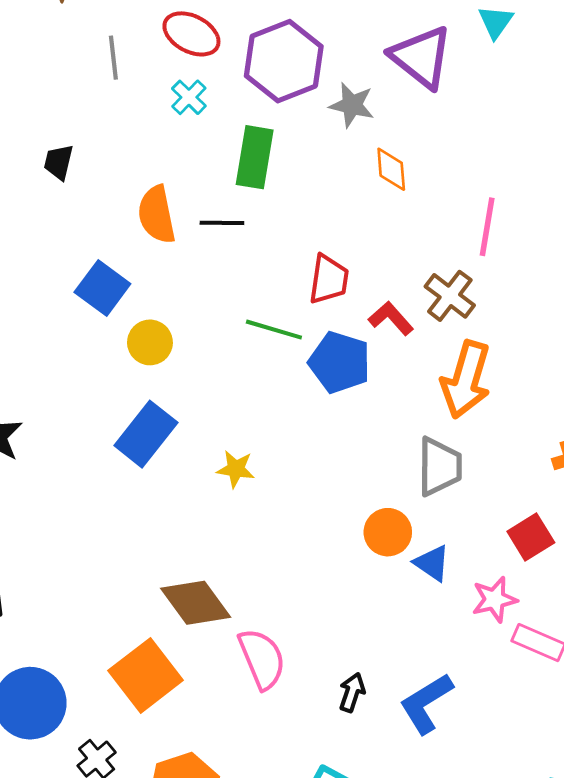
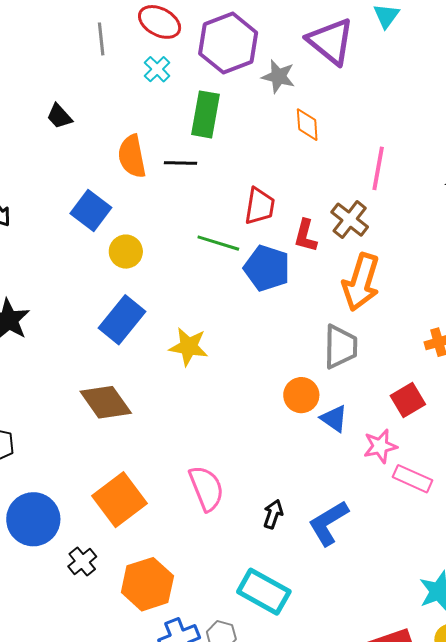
black trapezoid: (59, 162) -> (59, 116), turned -56
red L-shape: (391, 318) -> (306, 236), turned -124
yellow star: (236, 469) -> (189, 347), size x1.4
brown diamond: (196, 603) -> (106, 402), moved

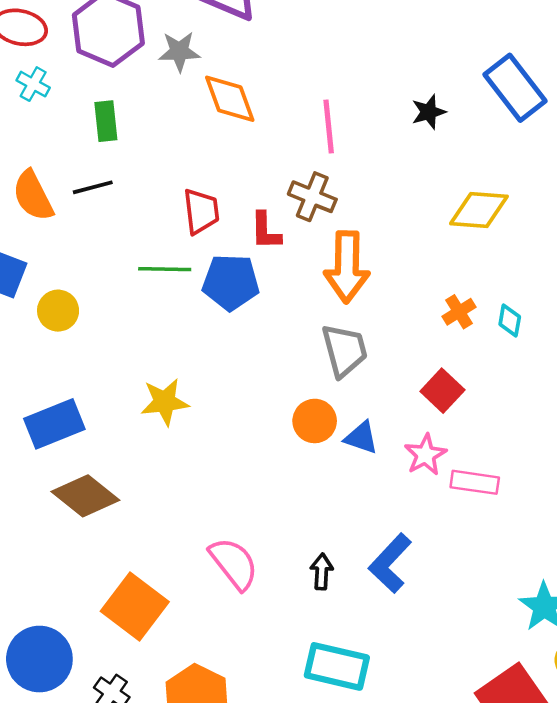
green rectangle: (205, 114) -> (106, 121), size x0.7
orange diamond: (307, 125) -> (230, 99), size x1.4
blue rectangle: (122, 320) -> (54, 424), moved, turned 45

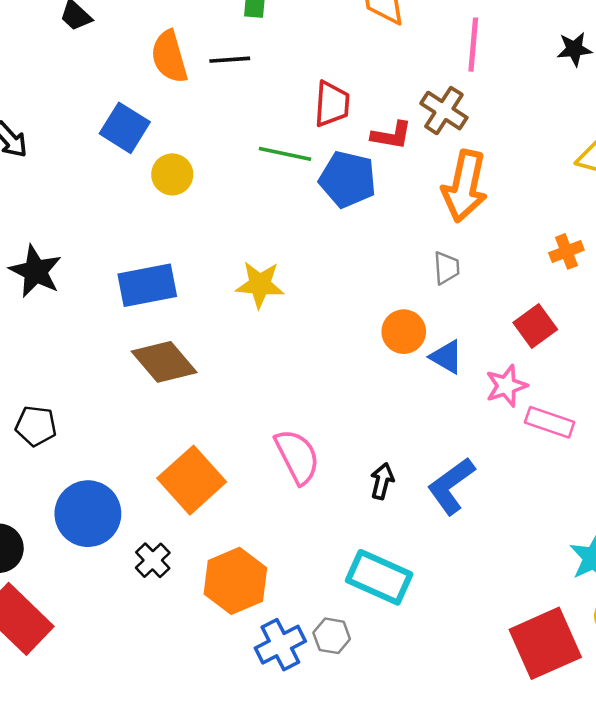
red L-shape: (266, 231) -> (391, 135), turned -90
gray trapezoid: (345, 350) -> (447, 268), size x0.6

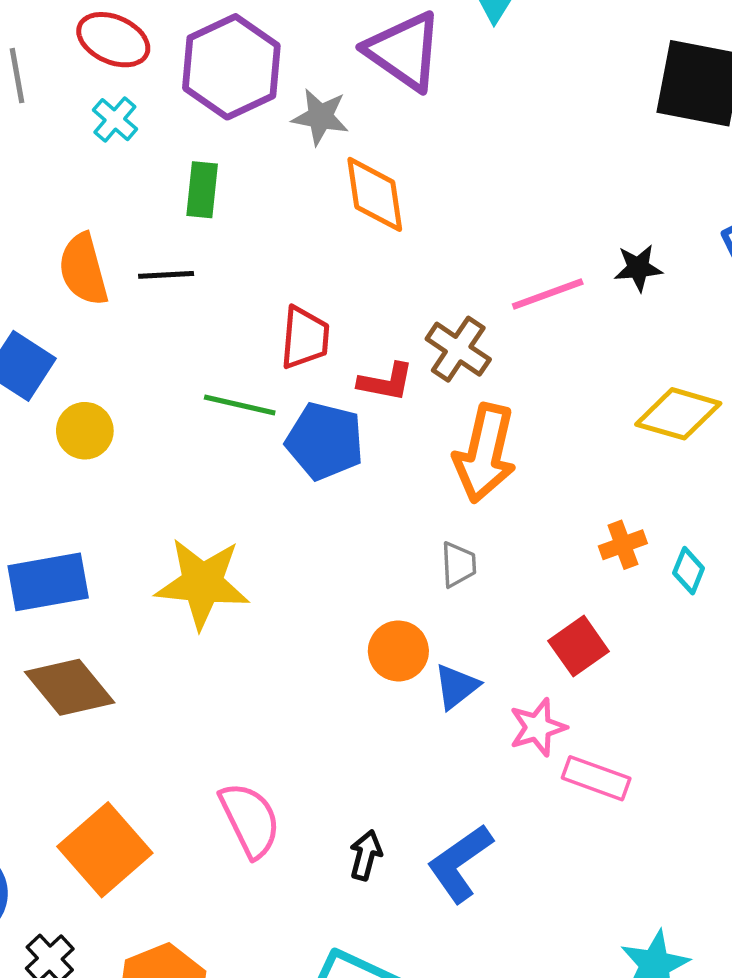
pink line: (473, 45) -> (548, 294), moved, turned 64
yellow star: (260, 284) -> (202, 583), size x1.4
blue triangle: (446, 357) -> (456, 686), turned 51

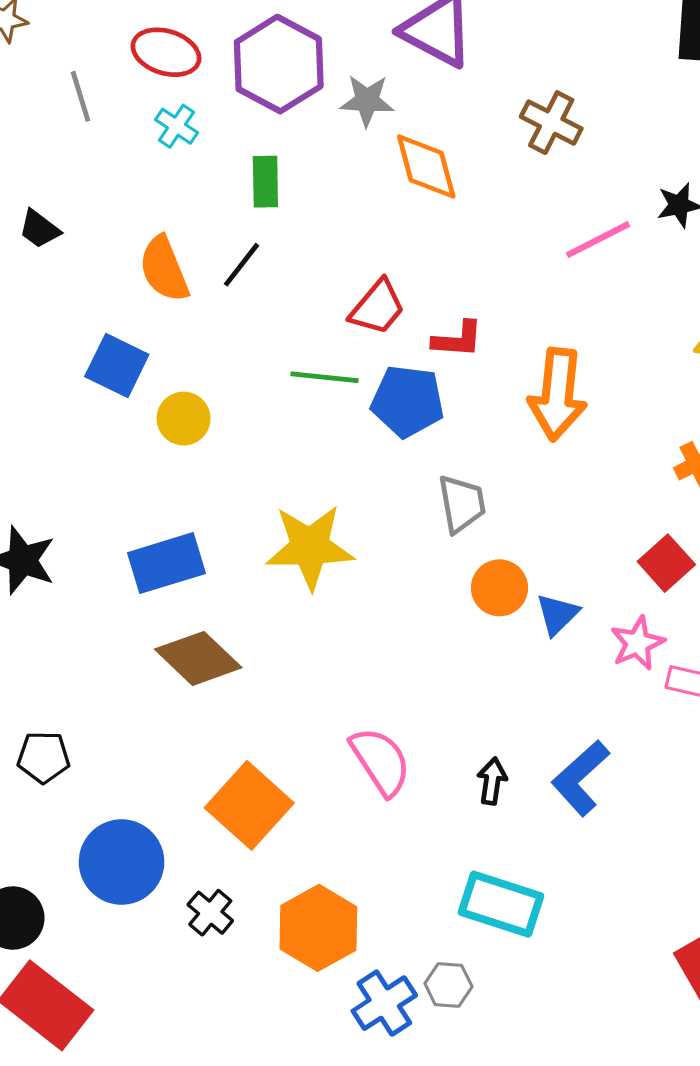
black line: (166, 275) -> (241, 265), turned -42
red trapezoid: (305, 338) -> (377, 307), turned 42
brown cross: (458, 349) -> (551, 123), moved
gray trapezoid: (458, 565) -> (462, 504), moved, size x1.4

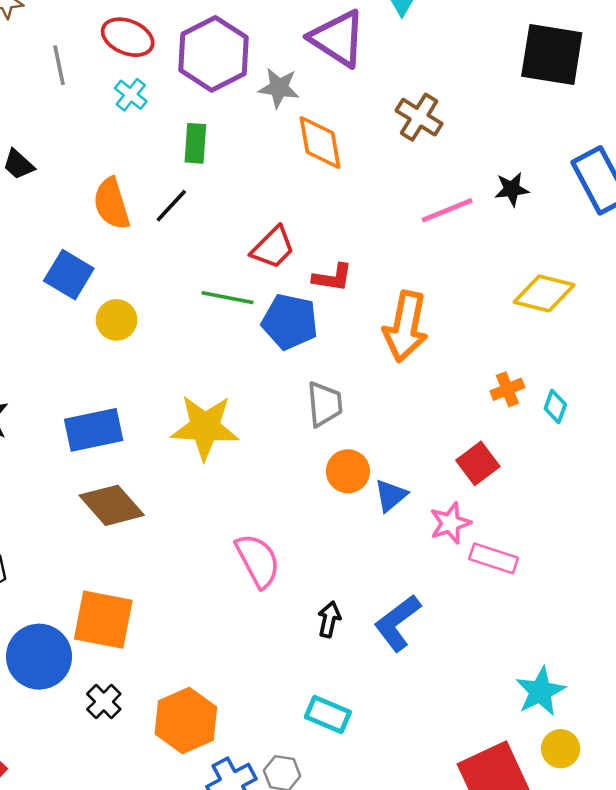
pink semicircle: (381, 761) -> (258, 561), moved
orange square: (249, 805) -> (103, 620), moved, turned -36
cyan rectangle: (501, 904) -> (328, 715), size x0.7

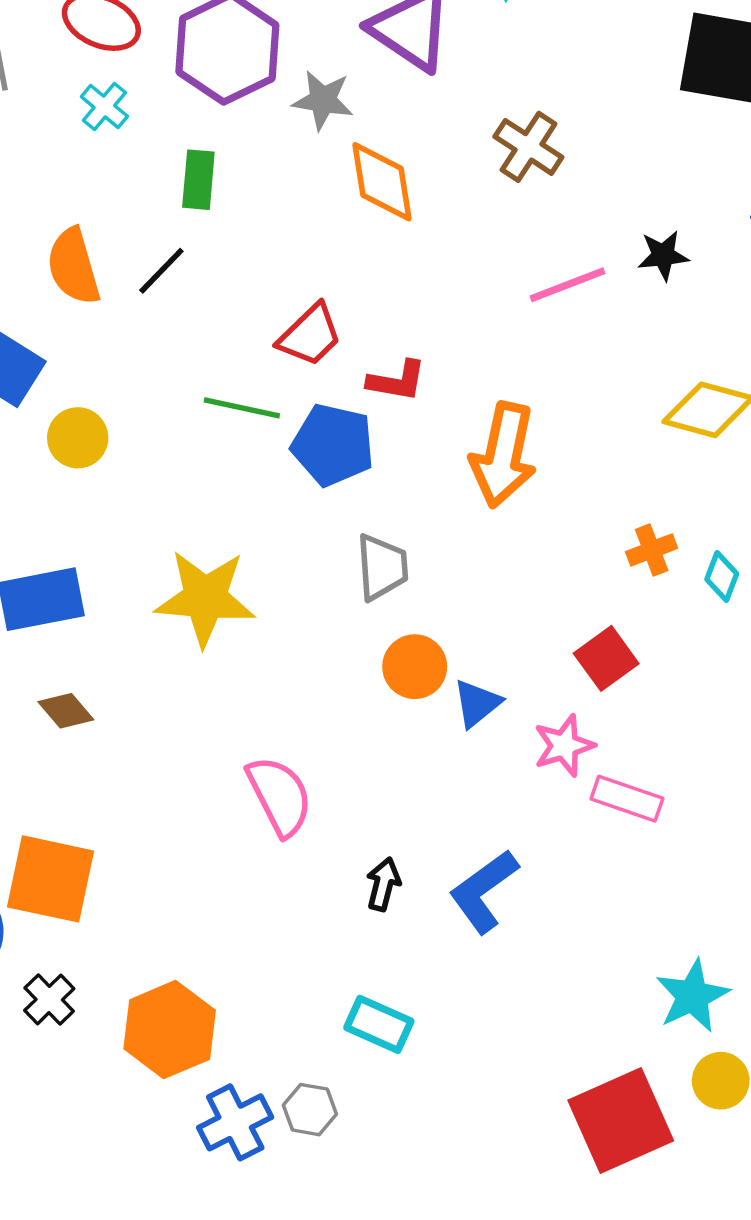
brown diamond: (112, 505) -> (66, 711), size x0.6

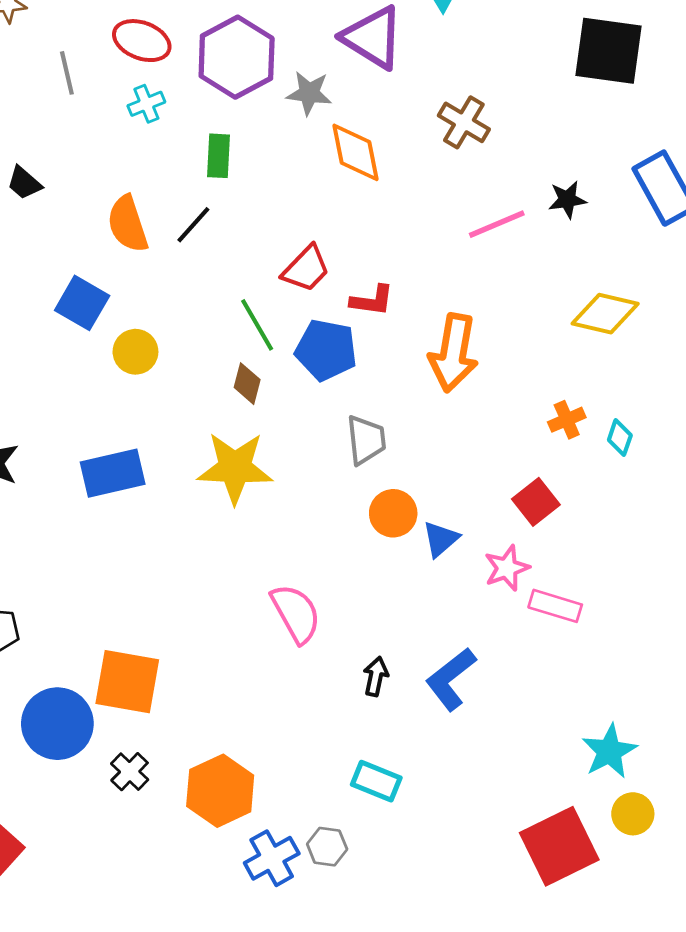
cyan cross: (104, 106) -> (146, 104), turned 30
green line: (242, 408) -> (257, 325), turned 50
brown diamond: (66, 711) -> (247, 384), moved, turned 57

